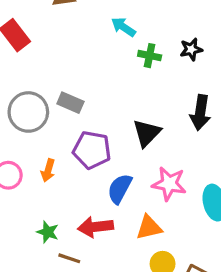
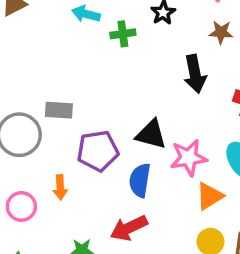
black triangle: (147, 133) -> (151, 134), moved, turned -40
orange triangle: (149, 227) -> (209, 196), moved

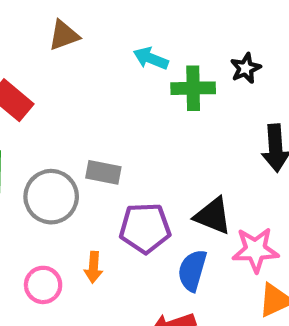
green cross: (123, 34) -> (193, 88), size x1.4

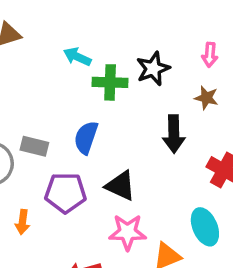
black star: (246, 68) -> (153, 69), size x1.4
pink star: (255, 250) -> (127, 232), moved
blue semicircle: (192, 270) -> (86, 138), moved

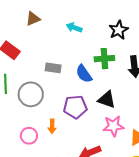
green cross: (110, 82) -> (104, 59), moved
blue semicircle: (86, 138) -> (84, 74), turned -48
gray rectangle: (34, 146) -> (53, 68), moved

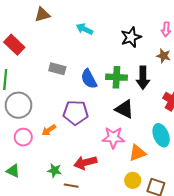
green cross: (104, 59) -> (116, 77), moved
gray circle: (31, 94) -> (18, 105), moved
black triangle: (107, 100) -> (124, 109), moved
orange arrow: (52, 126) -> (49, 130), turned 48

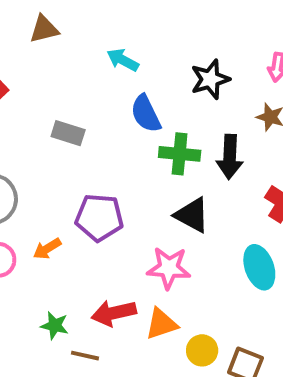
blue semicircle: (89, 79) -> (146, 114), moved
orange triangle: (137, 153) -> (161, 324), moved

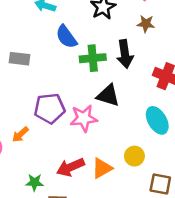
pink star: (169, 268) -> (84, 118), moved
yellow circle: (202, 350) -> (134, 156), moved

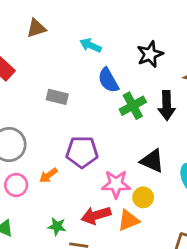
green cross: (93, 58) -> (133, 106), turned -30
black triangle: (108, 95) -> (152, 161), moved
pink star: (84, 118) -> (116, 184), moved
yellow circle: (134, 156) -> (143, 197), moved

